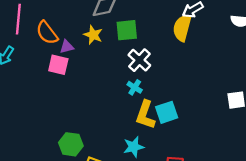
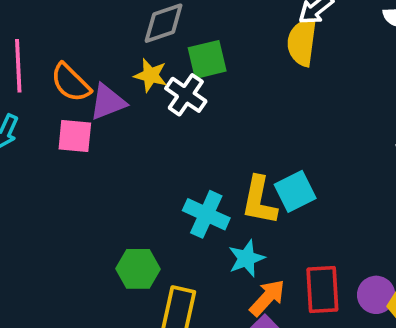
purple triangle: (67, 47) -> (108, 102), size x1.5
white cross: (139, 60) -> (186, 95), moved
pink square: (58, 65) -> (75, 136), moved
cyan cross: (135, 87) -> (206, 214), moved, size x1.6

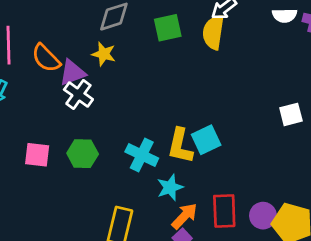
green square: (207, 59) -> (168, 28), moved
white cross: (186, 95) -> (78, 94), moved
pink square: (75, 136) -> (37, 155), moved
green hexagon: (138, 269) -> (83, 154), moved

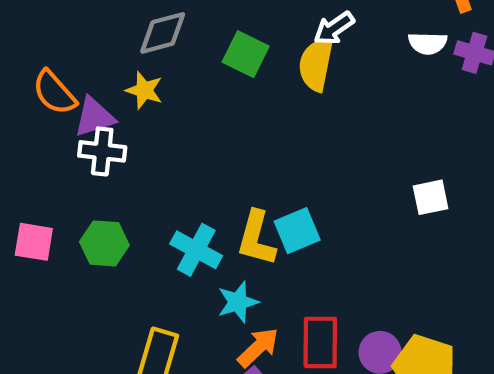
green square: (168, 28) -> (246, 54), turned 36
white cross: (78, 94) -> (102, 151), turned -32

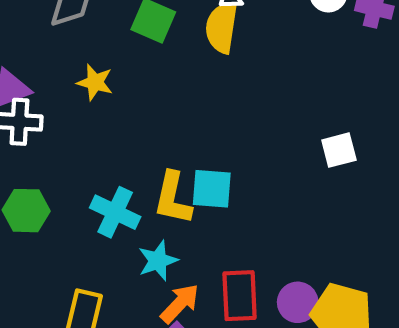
yellow star: (144, 90) -> (95, 82), moved
cyan square: (297, 231) -> (212, 189), turned 30

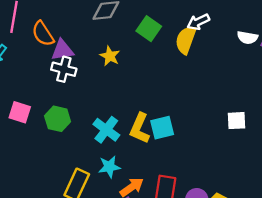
cyan square: (212, 189) -> (162, 128), turned -30
cyan star: (158, 261) -> (109, 167), moved

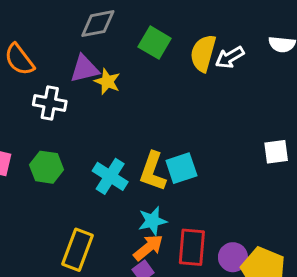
white arrow: (198, 22) -> (230, 57), moved
purple triangle: (62, 50) -> (84, 69), moved
cyan star: (109, 167) -> (152, 221), moved

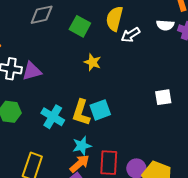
yellow semicircle: (203, 53) -> (115, 19), moved
purple triangle: (84, 69) -> (32, 71), moved
yellow star: (107, 82) -> (93, 62), moved

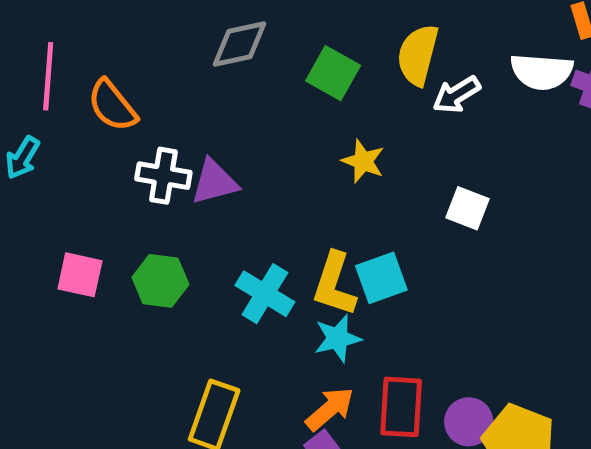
white semicircle: (165, 25) -> (542, 72), size x1.4
white square: (163, 97) -> (468, 208), moved, turned 30
cyan star: (82, 146) -> (338, 338), moved

